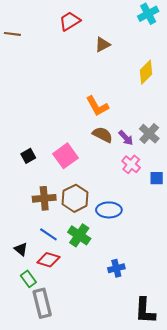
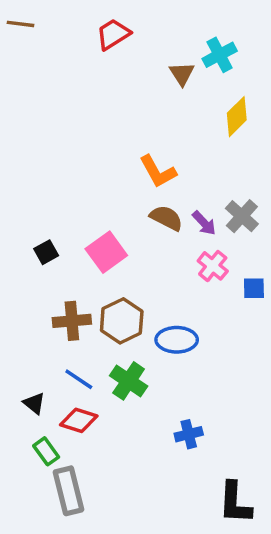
cyan cross: (148, 14) -> (220, 55), moved
brown line: (12, 34) -> (20, 24), moved
brown triangle: (103, 45) -> (182, 74), moved, turned -35

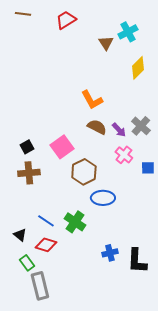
brown line: (20, 24) -> (23, 14), moved
brown cross: (72, 321) -> (29, 173), moved
brown hexagon: (122, 321) -> (84, 172), moved
black L-shape: (235, 503) -> (137, 261), moved

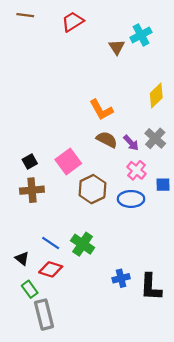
yellow diamond: (138, 68) -> (156, 95), moved
blue ellipse: (103, 198) -> (131, 199), moved

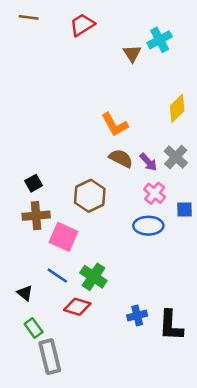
pink square: (68, 162) -> (64, 237), moved, turned -30
brown hexagon: (92, 189) -> (90, 196), moved
red diamond: (51, 269) -> (77, 307), moved

